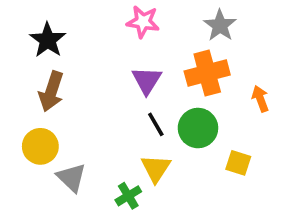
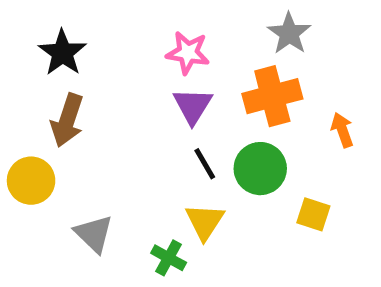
pink star: (143, 22) -> (188, 53), moved
yellow circle: (40, 146) -> (31, 181), moved
green cross: (128, 196) -> (169, 258), turned -30

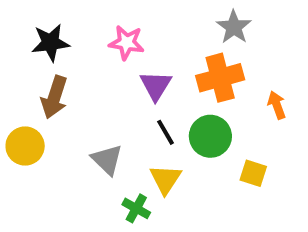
black star: (62, 53) -> (50, 43), turned 30
pink star: (188, 53) -> (126, 43), moved
gray triangle: (94, 234) -> (107, 160), moved

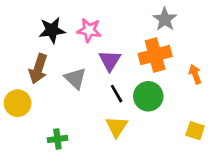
black star: (50, 43) -> (52, 30), moved
gray triangle: (107, 160) -> (75, 78), moved
yellow square: (253, 173) -> (195, 131), moved
green cross: (136, 208) -> (57, 139), moved, turned -36

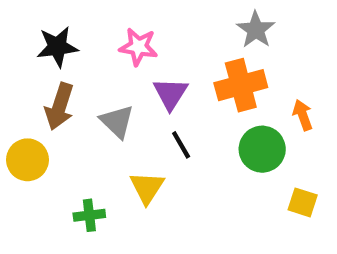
black star: (52, 30) -> (57, 47), moved
green circle: (148, 96) -> (262, 149), moved
yellow triangle: (117, 127) -> (147, 188), moved

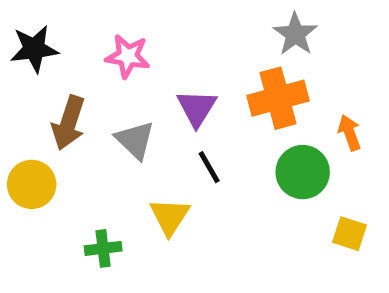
black star: (57, 47) -> (34, 49), moved
pink star: (138, 47) -> (128, 56), moved

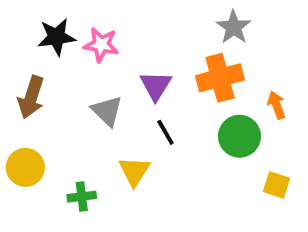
black star: (34, 49) -> (56, 37), moved
brown arrow: (69, 123) -> (31, 97), moved
yellow circle: (32, 184) -> (25, 167), moved

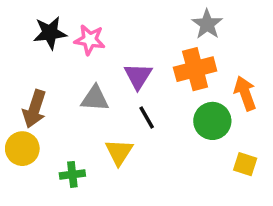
brown arrow: (31, 97) -> (34, 109), moved
orange arrow: (276, 105) -> (245, 93), size x1.4
gray triangle: (107, 111) -> (95, 98), turned -40

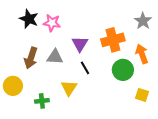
gray star: (207, 24) -> (143, 21), moved
black star: (50, 33) -> (29, 19), turned 30
brown arrow: (34, 109) -> (31, 58), moved

